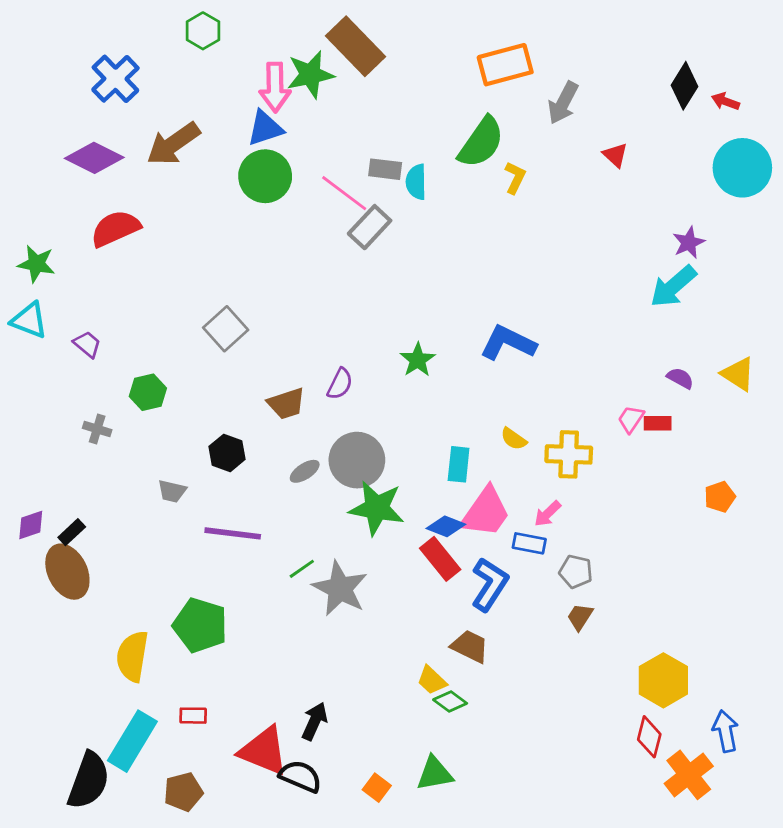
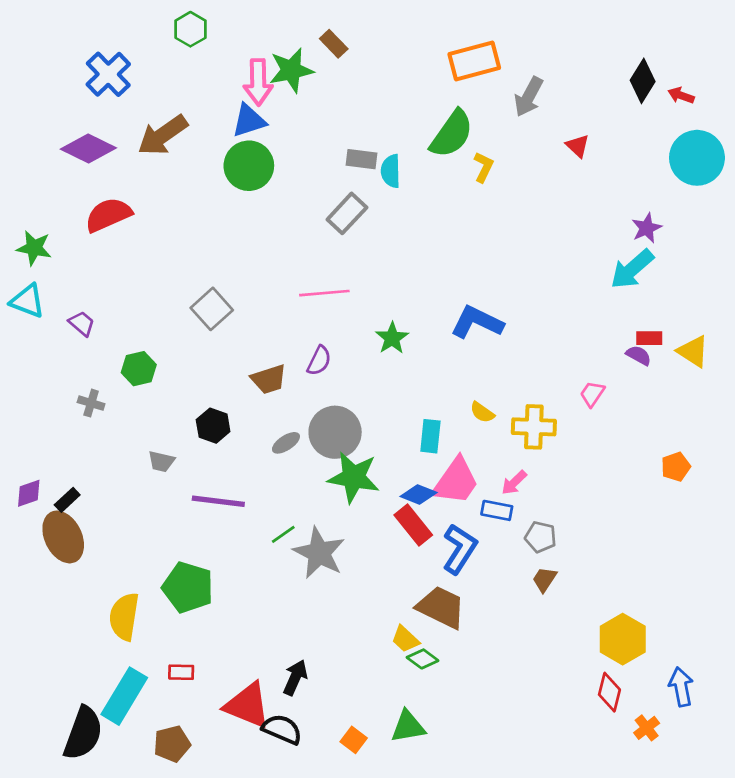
brown rectangle: (355, 46) -> (334, 44), size x0.5
pink line: (344, 193) -> (324, 293), moved, turned -42
red rectangle: (658, 423) -> (649, 338), moved
brown trapezoid: (470, 646) -> (441, 607), size x1.4
orange cross: (689, 775) -> (647, 728), size x0.6

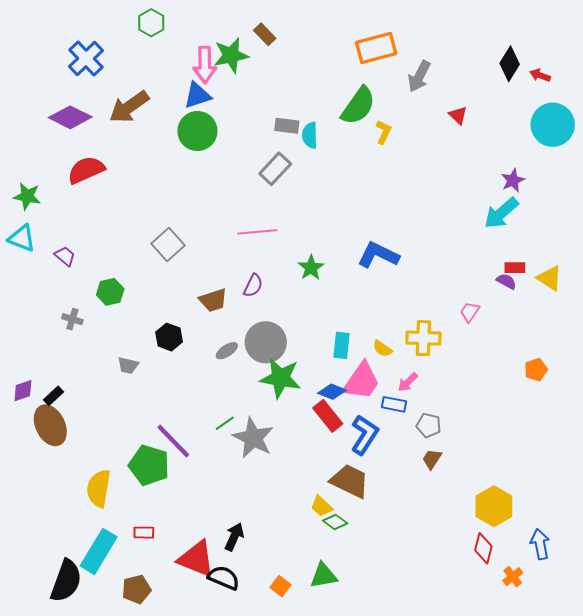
yellow semicircle: (482, 412) -> (382, 349), moved
purple line: (218, 501) -> (173, 441), moved, turned 39

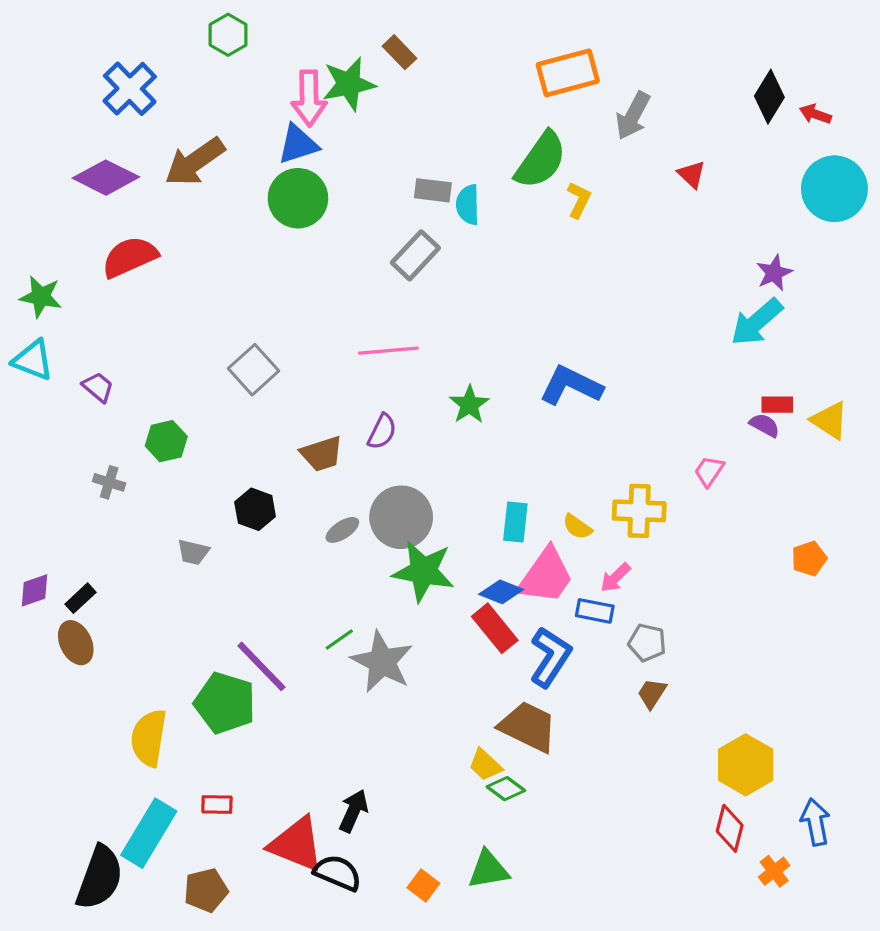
brown ellipse: (50, 425) -> (76, 643), size x0.7

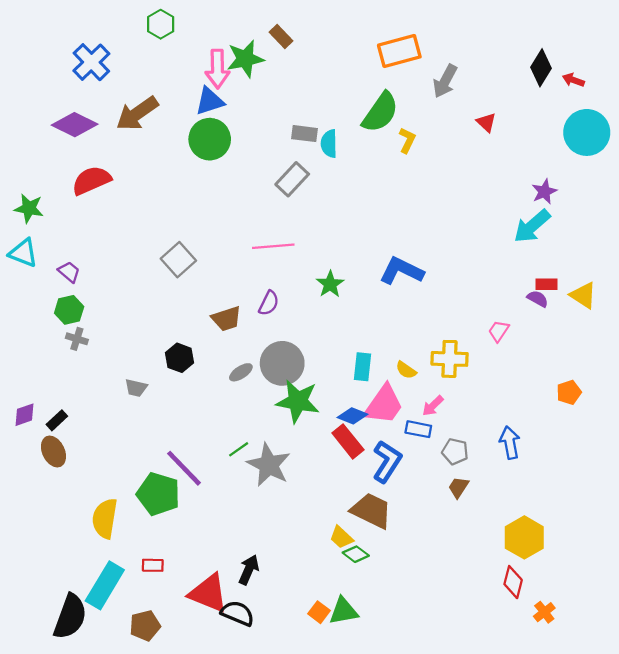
green hexagon: (166, 441) -> (69, 310), moved
blue arrow: (815, 822) -> (510, 443), moved
orange square: (423, 885) -> (319, 612), moved

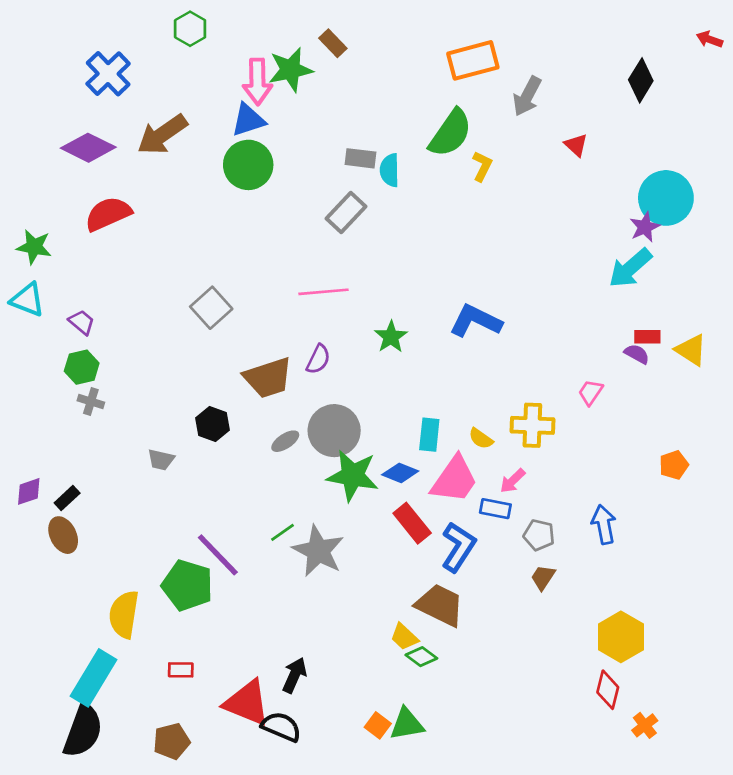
red arrow: (573, 80) -> (710, 39), moved
cyan circle: (587, 132) -> (666, 198), moved
brown trapezoid: (226, 319) -> (268, 378), size x1.4
blue diamond: (352, 416) -> (400, 473), moved
cyan rectangle: (105, 585) -> (94, 678), moved

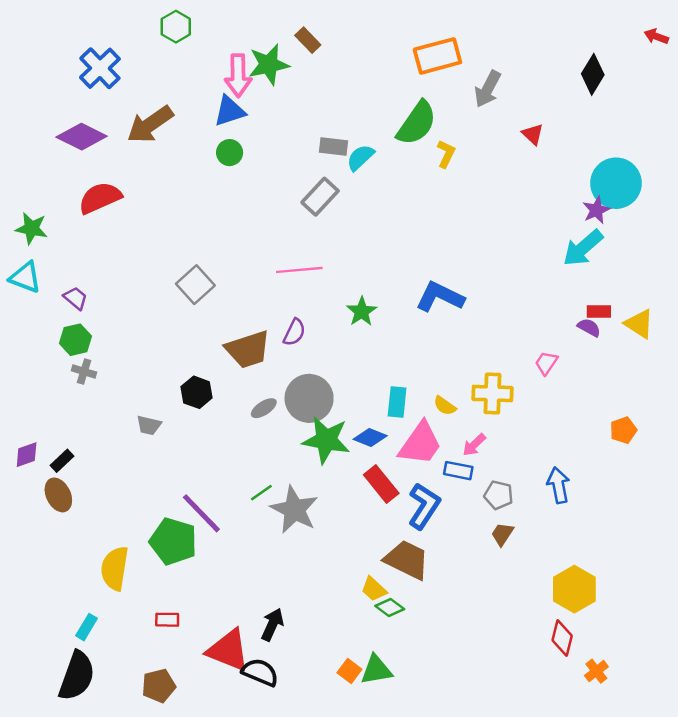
green circle: (248, 165) -> (230, 153), size x0.6
cyan semicircle: (390, 170) -> (360, 157), turned 48
cyan rectangle: (94, 678) -> (86, 627), size x0.5

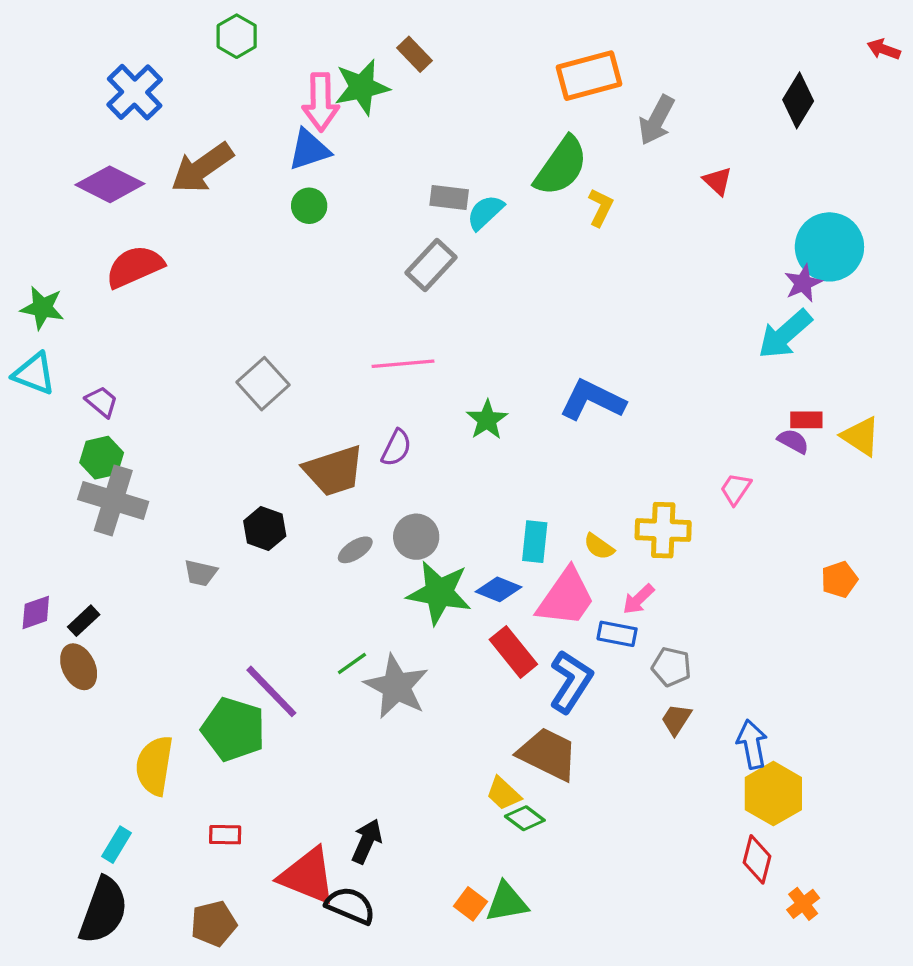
gray cross: (84, 371) -> (113, 500), size x2.0
gray circle: (309, 398) -> (416, 537), size x0.7
blue arrow: (558, 485) -> (752, 744), moved

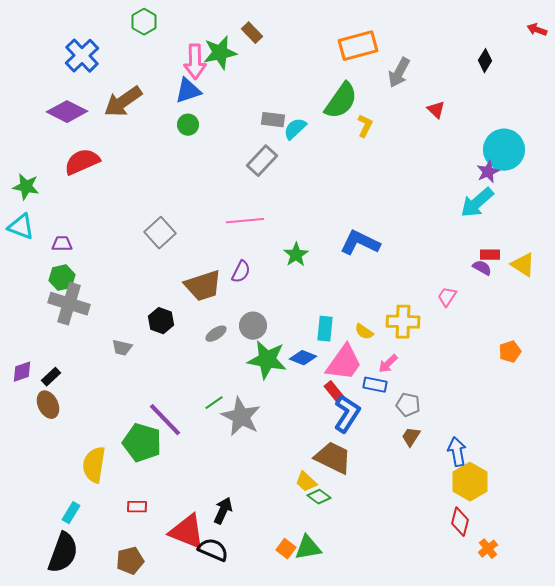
black diamond: (798, 100) -> (485, 61), size x0.7
purple trapezoid: (102, 402) -> (62, 244), turned -40
red rectangle: (513, 652) -> (334, 392), moved, size x0.7

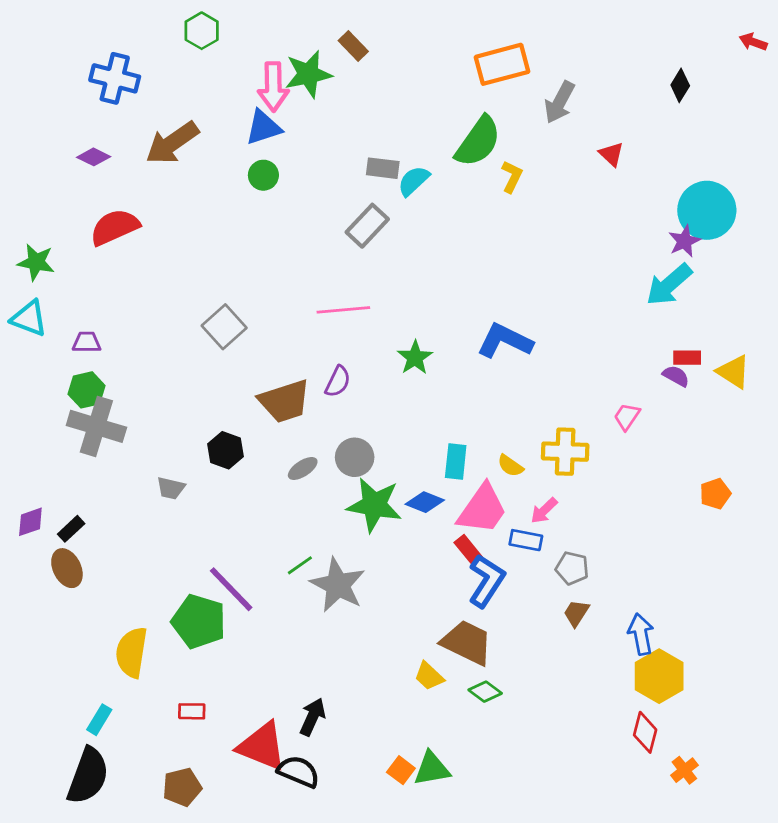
blue cross: (82, 56) -> (115, 78), turned -32
purple diamond: (67, 112) -> (94, 157), size x0.6
green diamond: (319, 497) -> (485, 692), moved

